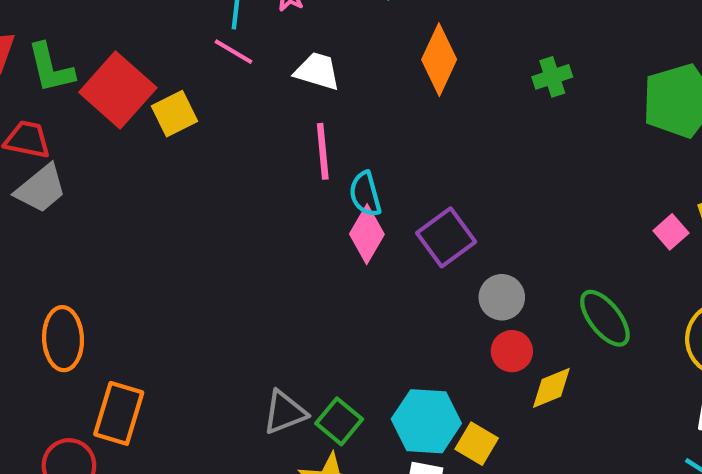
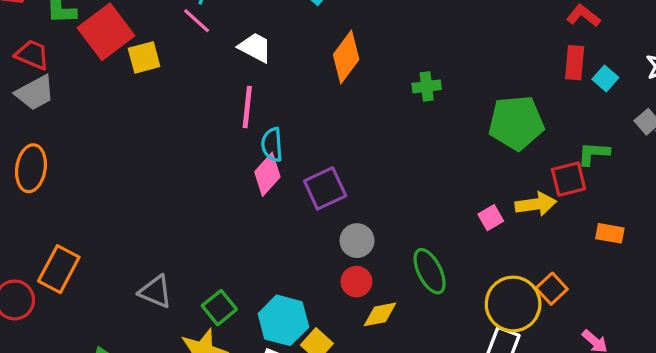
orange ellipse: (63, 339) -> (31, 168), moved
gray triangle: (285, 412) -> (156, 292), moved, turned 33

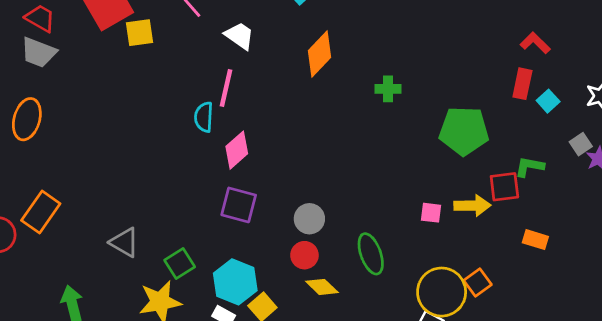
gray trapezoid: (35, 93) -> (39, 52), turned 42
cyan semicircle: (272, 145) -> (204, 117), moved
purple square: (325, 188) -> (239, 205), moved, turned 33
pink square: (491, 218) -> (431, 213), turned 30
yellow diamond: (380, 314) -> (322, 287), turned 48

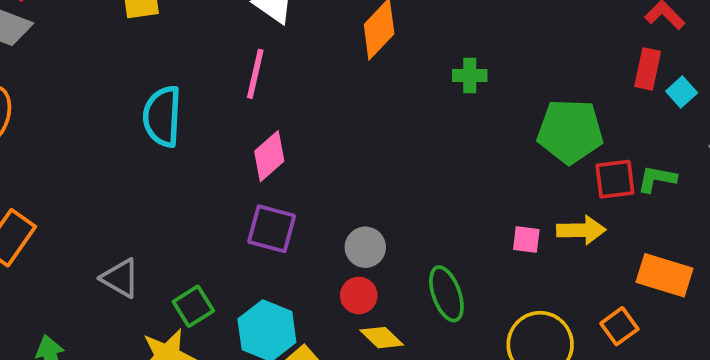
cyan semicircle: (204, 117) -> (162, 116), moved, size x1.5
red square: (504, 187) -> (615, 179), moved
orange rectangle: (535, 240) -> (664, 275), size x1.6
orange square: (478, 283) -> (619, 326), moved

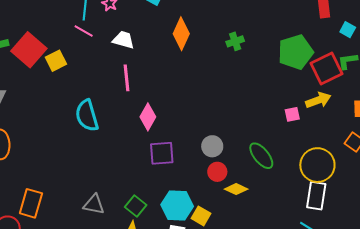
cyan square: (682, 92) -> (348, 30), moved
red square: (615, 179) -> (326, 68), size x1.4

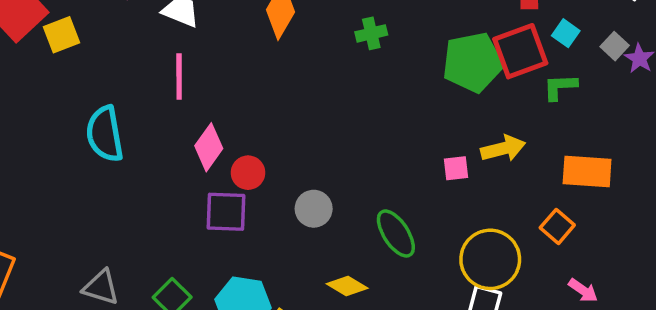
red square: (326, 68) -> (520, 51), moved
red circle: (217, 172) -> (248, 173), moved

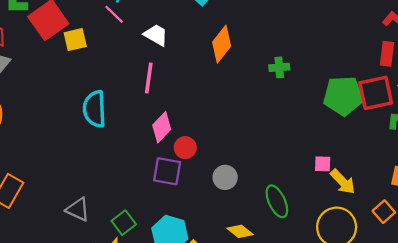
yellow arrow: (503, 148) -> (343, 182), moved, turned 52

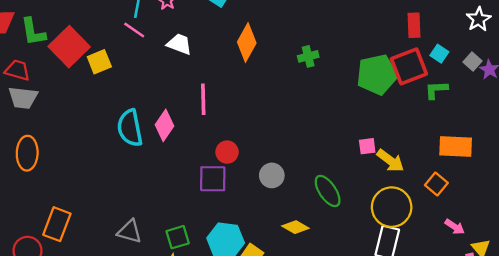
pink line: (149, 78) -> (203, 99), moved
pink diamond: (162, 127) -> (165, 125), moved
green square: (124, 223) -> (178, 237), turned 30

